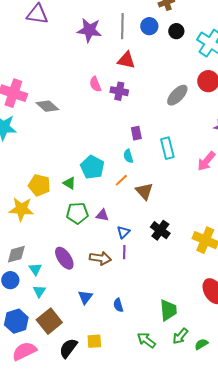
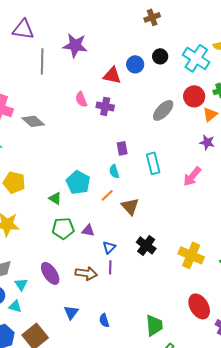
gray line: (122, 26) -> (42, 61), moved
blue circle: (149, 26) -> (135, 64), moved
black circle: (176, 31) -> (160, 56), moved
yellow pentagon: (39, 185) -> (14, 182), moved
cyan triangle: (39, 291) -> (15, 306), moved, turned -48

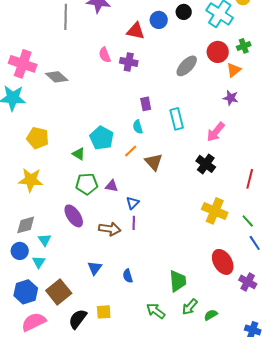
black cross: (146, 245) -> (206, 164), moved
purple ellipse: (50, 273) -> (74, 216), moved
cyan triangle: (15, 306) -> (39, 262), turned 48

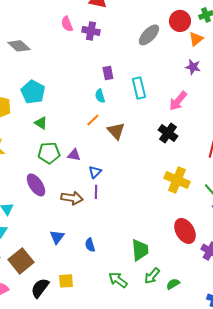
cyan pentagon: (102, 138) -> (33, 92), moved

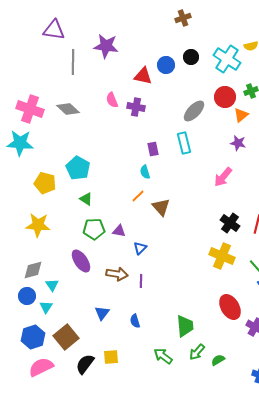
gray diamond: (19, 46) -> (68, 109), moved
cyan rectangle: (139, 88) -> (184, 143), moved
black cross: (168, 133) -> (230, 223), moved
purple line: (96, 192) -> (141, 281), moved

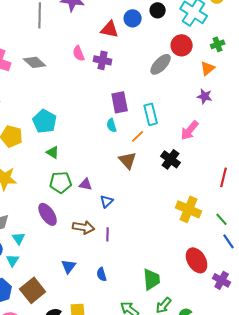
red circle: (225, 97) -> (182, 45), moved
cyan rectangle: (184, 143) -> (151, 114), moved
purple rectangle: (153, 149) -> (120, 102), size x1.5
orange line: (138, 196) -> (138, 136), moved
black cross: (230, 223) -> (171, 159), moved

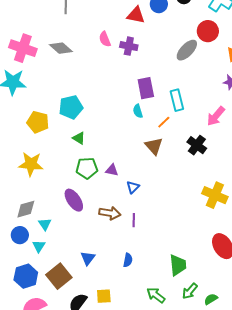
cyan pentagon: (45, 121) -> (71, 107), turned 30
blue triangle: (69, 266) -> (88, 258), moved
blue semicircle: (102, 274) -> (128, 260), turned -152

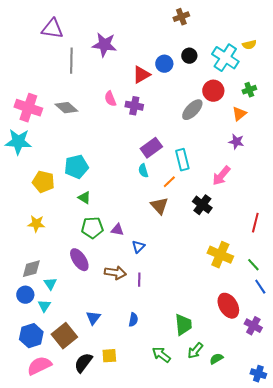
red triangle: (136, 15) -> (141, 75), turned -42
purple rectangle: (146, 88) -> (151, 148), turned 65
yellow star: (31, 164) -> (36, 224), size x0.7

